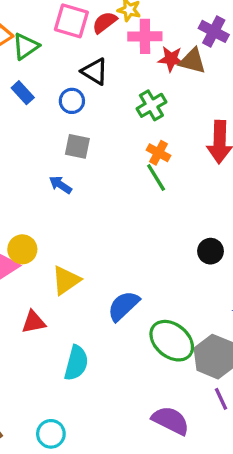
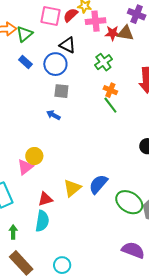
blue circle: (72, 101) -> (55, 64), size x1.5
yellow triangle: (66, 280) -> (72, 188), moved
cyan semicircle: (76, 363) -> (42, 221), moved

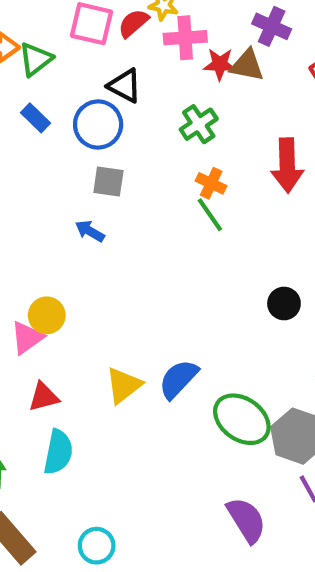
red triangle: (45, 199) -> (44, 397), moved
purple semicircle: (133, 250) -> (246, 520), turned 35

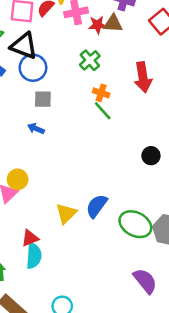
black triangle: (125, 86) -> (24, 46), moved, size x1.4
red triangle: (44, 397) -> (30, 238), moved

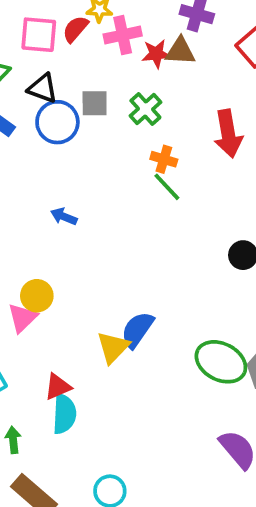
black triangle: (24, 46) -> (43, 88), size x0.7
gray square: (43, 99) -> (95, 103), moved
blue semicircle: (97, 206) -> (137, 330), moved

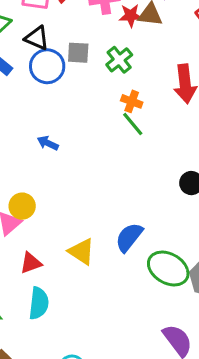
blue semicircle: (137, 330) -> (129, 237), moved
yellow triangle: (113, 347) -> (81, 251), turned -44
red triangle: (58, 387) -> (31, 263), moved

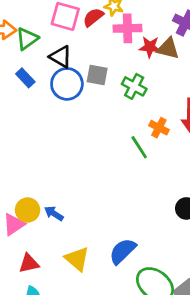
green cross: (119, 60) -> (134, 86), turned -30
orange cross: (132, 101) -> (159, 128), moved
blue arrow: (48, 143) -> (54, 213), moved

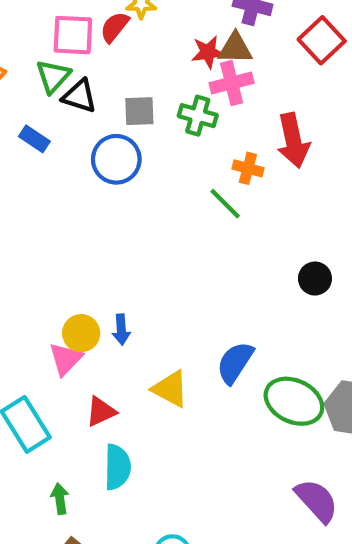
pink cross: (127, 28) -> (232, 83), moved
green triangle: (27, 39) -> (53, 76), moved
blue circle: (67, 84) -> (116, 159), moved
blue arrow: (54, 213) -> (121, 330), turned -114

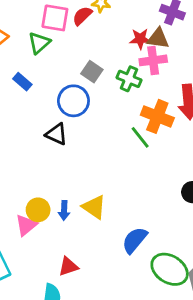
black triangle: (79, 96) -> (57, 134), moved
gray square: (139, 111) -> (92, 72), turned 30
orange cross: (248, 168) -> (157, 116), size x1.6
yellow triangle: (170, 389) -> (94, 207), moved
red triangle: (101, 412) -> (68, 266), moved

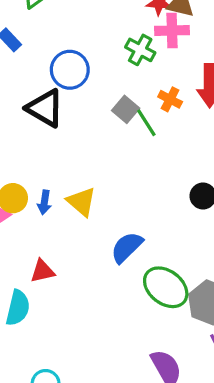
gray square: (92, 72) -> (126, 109), moved
orange cross: (157, 116) -> (170, 99), size x0.6
black triangle: (57, 134) -> (45, 108), size x1.4

